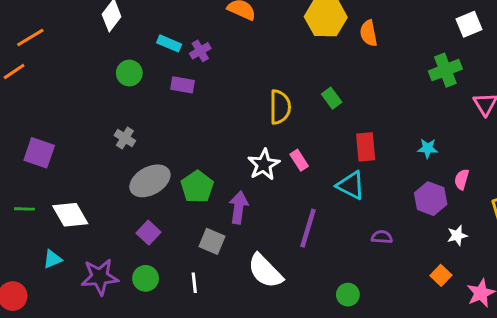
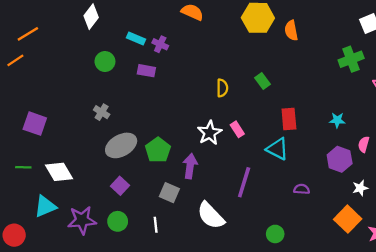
purple cross: (200, 51) -> (160, 44), turned -35
yellow semicircle: (280, 107) -> (222, 88), size x0.7
cyan triangle: (52, 259) -> (45, 206), size x1.5
orange square: (441, 275) -> (348, 219), size x1.6

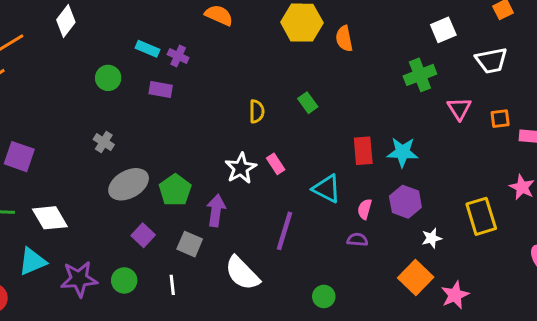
white diamond: (91, 17) -> (66, 21), moved
red rectangle: (289, 119) -> (363, 151), moved
cyan star: (337, 120) -> (402, 152), size x1.5
pink semicircle: (364, 144) -> (365, 209), moved
purple square: (120, 186) -> (143, 235), moved

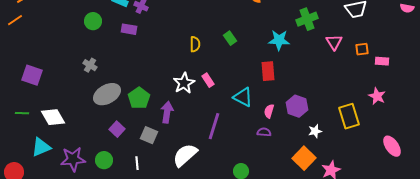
cyan star: (402, 152) -> (279, 40), moved
white semicircle: (242, 273) -> (185, 155), turned 92

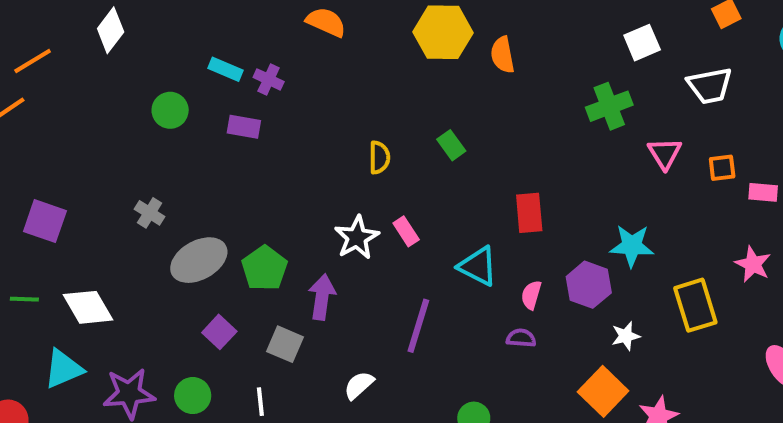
cyan star: (279, 40) -> (632, 246), moved
gray cross: (90, 65) -> (150, 213), moved
white semicircle: (185, 155) -> (359, 385), size x0.6

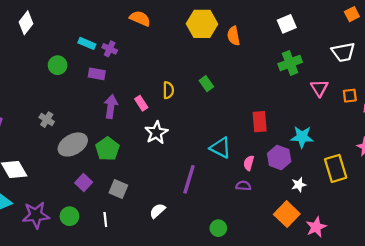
white square: (642, 43) -> (287, 24), moved
red rectangle: (529, 213) -> (260, 122), moved
pink rectangle: (406, 231) -> (141, 103), moved
purple arrow: (322, 297) -> (111, 106), moved

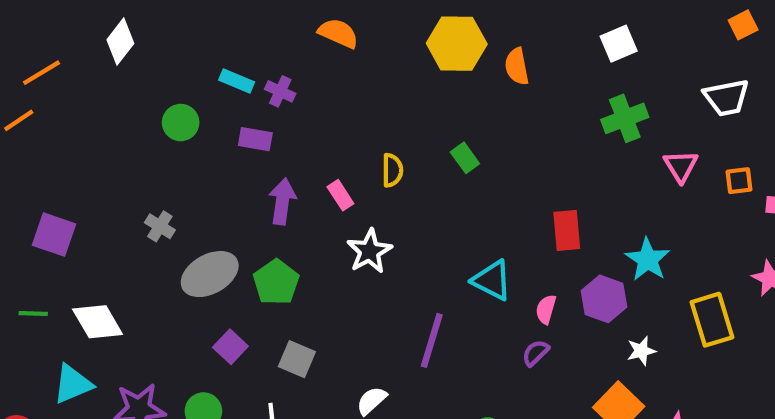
cyan star: (302, 137) -> (648, 260), turned 30
purple semicircle: (243, 186) -> (536, 353), turned -48

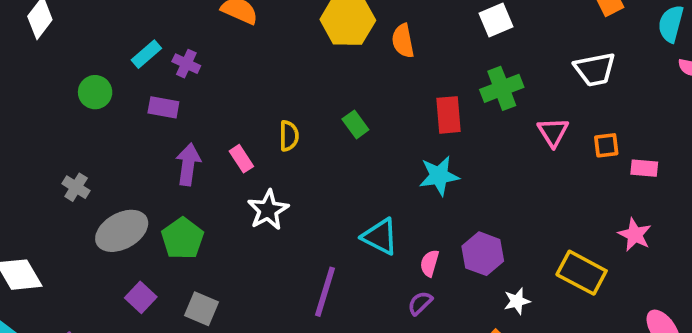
cyan rectangle: (237, 81) -> (146, 54), turned -64
red rectangle: (567, 230) -> (449, 115), moved
cyan star: (648, 260) -> (439, 176), moved, turned 30
yellow rectangle: (712, 320) -> (582, 273), turned -45

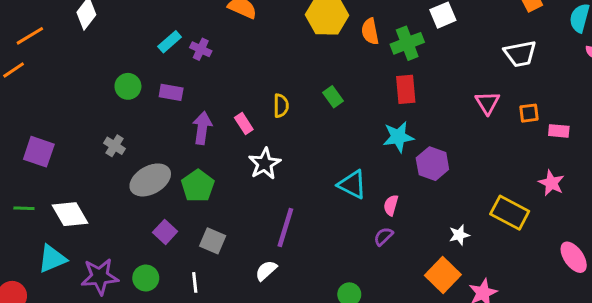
green cross: (502, 88) -> (407, 43), moved
green circle: (95, 92) -> (128, 86), moved
purple rectangle: (163, 107) -> (171, 92), moved
purple hexagon: (483, 254) -> (432, 164), moved
purple line: (325, 292) -> (285, 227), moved

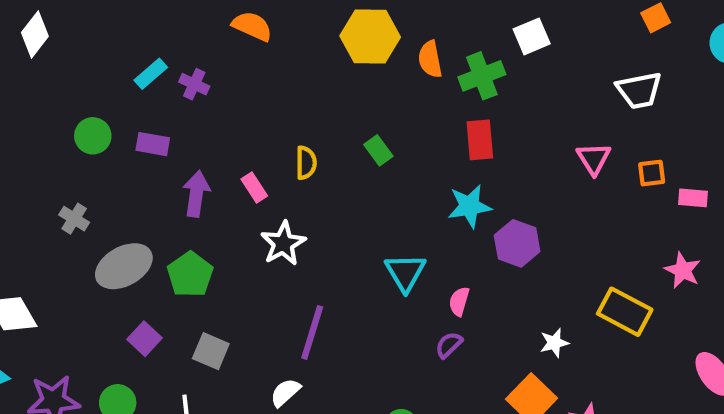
cyan triangle: (352, 184) -> (405, 272), turned 32

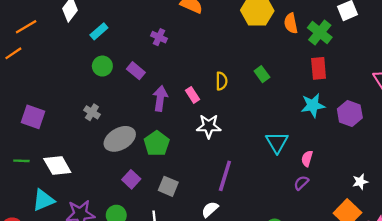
cyan rectangle: (151, 74) -> (99, 31), moved
green cross: (482, 76) -> (320, 33), turned -30
purple rectangle: (153, 144) -> (136, 71), turned 30
white star: (283, 243) -> (209, 126), turned 30
purple hexagon: (517, 243) -> (350, 113), moved

